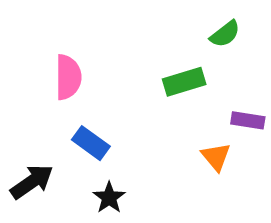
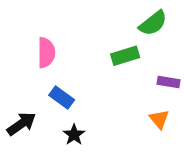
green semicircle: (225, 34) -> (153, 23), size x1.4
orange triangle: (216, 157) -> (159, 119), moved

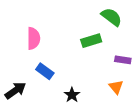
green semicircle: (153, 23) -> (112, 17), turned -105
black star: (74, 135) -> (72, 95), moved

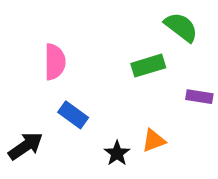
orange triangle: (116, 87) -> (154, 141), moved, turned 49

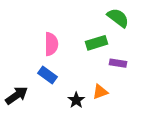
pink semicircle: (55, 62) -> (51, 44), moved
purple rectangle: (199, 97) -> (118, 63), moved

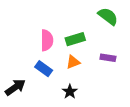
green rectangle: (97, 43) -> (75, 39), moved
orange triangle: (100, 92) -> (73, 62), moved

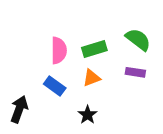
green semicircle: (108, 16) -> (138, 39), moved
black arrow: (15, 87) -> (19, 109), turned -35

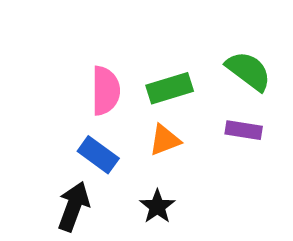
black arrow: (19, 109) -> (74, 206), moved

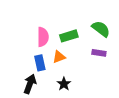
orange triangle: (165, 140) -> (59, 57), moved
blue rectangle: (98, 155) -> (40, 63), turned 42

